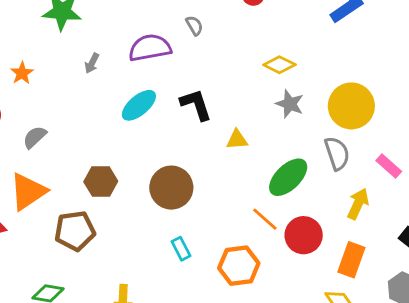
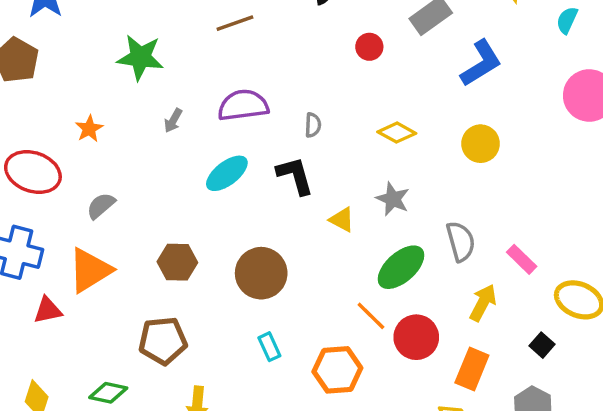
gray semicircle: (194, 26) -> (313, 125), moved, turned 30
gray star: (290, 104) -> (393, 199), moved
yellow circle: (351, 106) -> (481, 144), moved, size x0.7
yellow triangle: (237, 140) -> (342, 220), turned 30
brown pentagon: (75, 231) -> (163, 341), moved

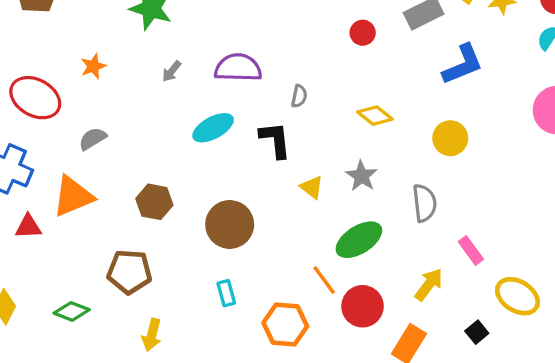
gray semicircle: (461, 241) -> (424, 203), moved

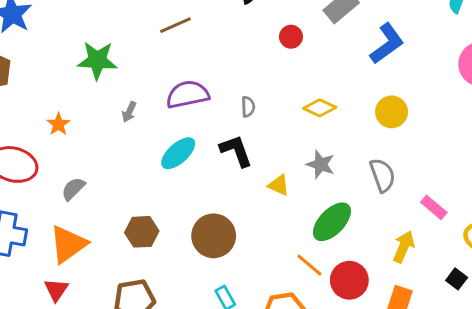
red triangle: (28, 227) -> (56, 290), moved, turned -40

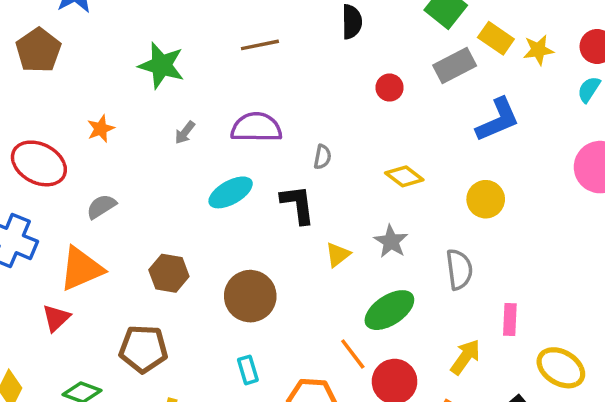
yellow triangle: (279, 185) -> (338, 255), turned 45
pink rectangle: (434, 207) -> (510, 319), turned 40

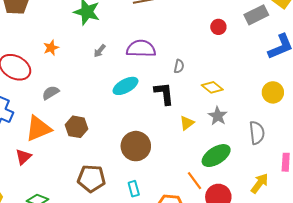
yellow diamond: (404, 176) -> (212, 87), moved
brown hexagon: (169, 273) -> (77, 127), moved
brown pentagon: (143, 349) -> (91, 178), moved

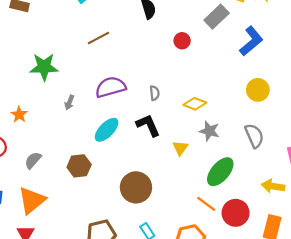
brown hexagon: (77, 127) -> (79, 166), moved
yellow arrow: (260, 183) -> (273, 186), turned -100

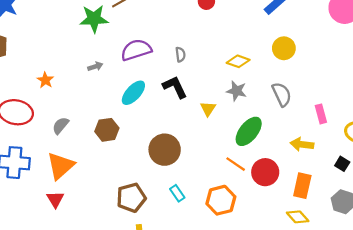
green star: (44, 67) -> (94, 19), moved
gray arrow: (69, 102) -> (95, 66), turned -128
yellow diamond: (195, 104) -> (238, 61), moved

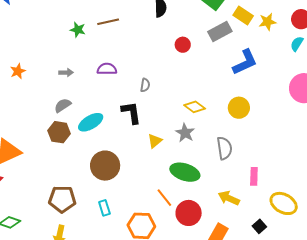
green star: (94, 19) -> (78, 30), size x0.6
purple semicircle: (136, 50) -> (107, 69), size x0.7
cyan ellipse: (133, 93) -> (91, 122), moved
gray semicircle: (60, 126) -> (63, 105), moved
green ellipse: (249, 131) -> (185, 172), turned 52

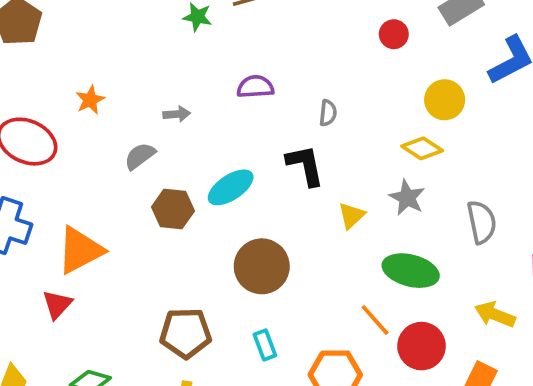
gray arrow: (66, 73) -> (177, 114), moved
gray semicircle: (63, 105) -> (140, 156), moved
yellow circle: (239, 108) -> (445, 100), moved

